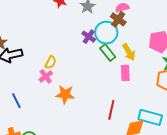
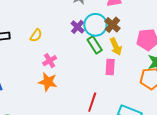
brown cross: (118, 19) -> (112, 25), moved
yellow semicircle: (50, 62) -> (36, 35), moved
pink cross: (46, 76) -> (50, 61), moved

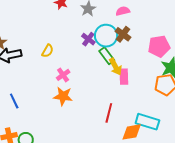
yellow arrow: (116, 47) -> (115, 67), moved

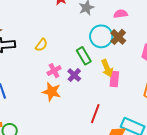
purple cross: (88, 39) -> (74, 75), moved
green rectangle: (107, 56) -> (84, 56), moved

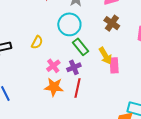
cyan circle: (101, 36) -> (69, 24), moved
purple cross: (74, 75) -> (74, 67), turned 32
red line: (95, 114) -> (77, 88), moved

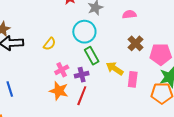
brown cross: (112, 23) -> (136, 43), moved
yellow arrow: (105, 56) -> (115, 68), turned 144
pink rectangle: (114, 65) -> (133, 79), moved

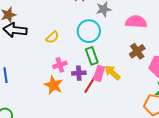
pink semicircle: (129, 14) -> (136, 22), size x1.5
pink rectangle: (133, 79) -> (99, 73), moved
red line: (82, 96) -> (90, 84), moved

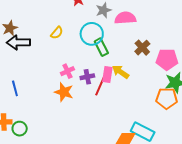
pink semicircle: (136, 22) -> (125, 18), moved
yellow semicircle: (52, 37) -> (57, 33), moved
green rectangle: (92, 56) -> (101, 47), moved

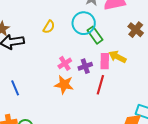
red line: (100, 86) -> (100, 85), moved

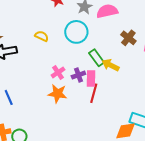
yellow semicircle: (49, 27) -> (42, 36), turned -96
green rectangle: (95, 35) -> (97, 58), moved
pink rectangle: (105, 61) -> (91, 79), moved

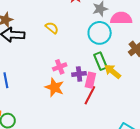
cyan circle: (76, 32) -> (100, 33), moved

